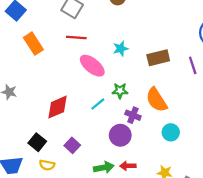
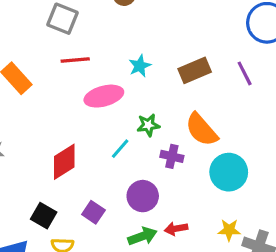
pink ellipse: (92, 66) -> (104, 96), turned -45
cyan circle: (171, 132) -> (229, 172), size x1.5
purple circle: (120, 135) -> (143, 196), moved

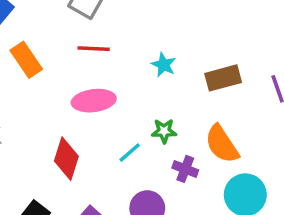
cyan star: (140, 66) -> (164, 65), turned -30
pink ellipse: (104, 96) -> (94, 101), moved
red diamond: (64, 162) -> (66, 159), turned -48

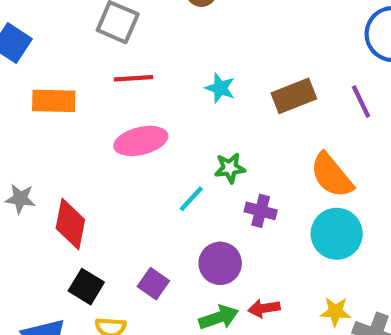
orange rectangle: (26, 60) -> (54, 101), turned -48
orange semicircle: (222, 144) -> (332, 175), moved
red diamond: (66, 159) -> (70, 224), moved

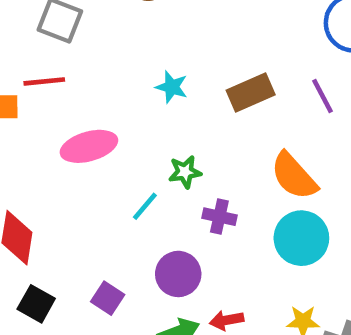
red line: (134, 78) -> (44, 81), moved

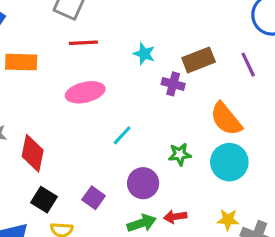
red line: (44, 81) -> (83, 43), moved
green star: (185, 172) -> (180, 154), moved
purple cross: (219, 217) -> (173, 84), moved

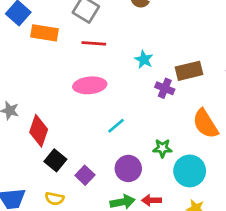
orange rectangle: (21, 62) -> (45, 33), moved
cyan circle: (229, 162) -> (190, 171), moved
black square: (44, 200) -> (55, 160), moved

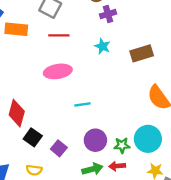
purple cross: (165, 88) -> (108, 14), moved, turned -35
cyan line: (116, 126) -> (83, 104), turned 35
green star: (162, 148) -> (122, 145), moved

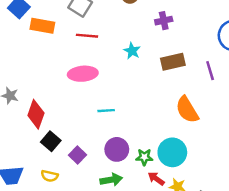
purple cross: (108, 14) -> (164, 21), moved
red arrow: (117, 166) -> (156, 179), moved, turned 35

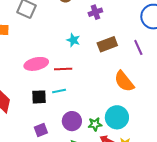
red line: (87, 36) -> (63, 69), moved
black square: (51, 141) -> (39, 97), moved, turned -35
purple square: (77, 155) -> (41, 130), turned 32

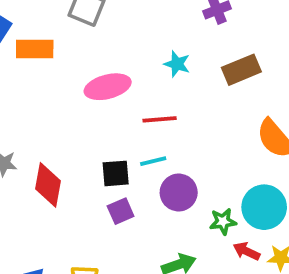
pink ellipse: (36, 64) -> (108, 87), moved
purple circle: (72, 121) -> (179, 193), moved
purple square: (41, 130) -> (121, 211), moved

